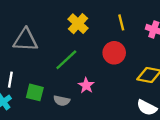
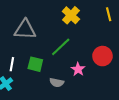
red circle: (114, 53) -> (103, 56), moved
green square: (35, 92) -> (35, 64), moved

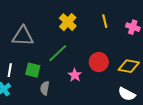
gray semicircle: (57, 83) -> (45, 88), moved, turned 88

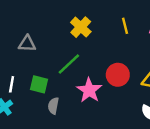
gray triangle: (23, 36) -> (27, 44), size x0.7
pink star: (75, 75) -> (89, 90), size x1.5

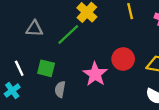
green line: (69, 64) -> (68, 34), moved
white line: (12, 84) -> (19, 68), turned -35

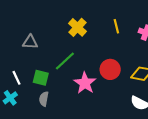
green line: (68, 34) -> (65, 61), moved
gray semicircle: (60, 89) -> (44, 99), moved

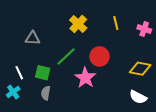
red circle: (110, 69) -> (100, 56), moved

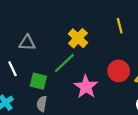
yellow cross: (78, 24) -> (78, 38), moved
red circle: (100, 56) -> (119, 71), moved
white line: (19, 73) -> (12, 69), moved

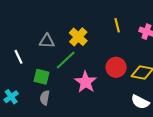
gray triangle: (27, 43) -> (47, 41), moved
white line: (12, 69) -> (18, 57), moved

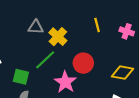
gray triangle: (47, 41) -> (36, 27), moved
red circle: (116, 67) -> (83, 63), moved

